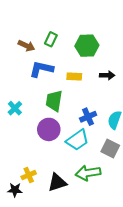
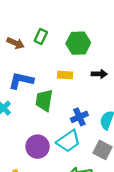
blue L-shape: (41, 69) -> (21, 81), moved
purple circle: (49, 129) -> (38, 147), moved

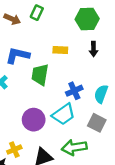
green hexagon: (78, 43) -> (87, 19), moved
black arrow: (99, 74) -> (94, 49), turned 88

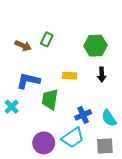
cyan semicircle: (101, 94) -> (109, 118), turned -54
gray square: (97, 123) -> (105, 146), turned -30

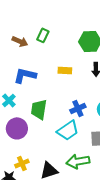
green trapezoid: (50, 99) -> (39, 109), moved
purple circle: (44, 143) -> (17, 128), moved

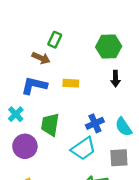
brown arrow: (20, 41) -> (41, 58), moved
yellow rectangle: (65, 70) -> (71, 83), moved

